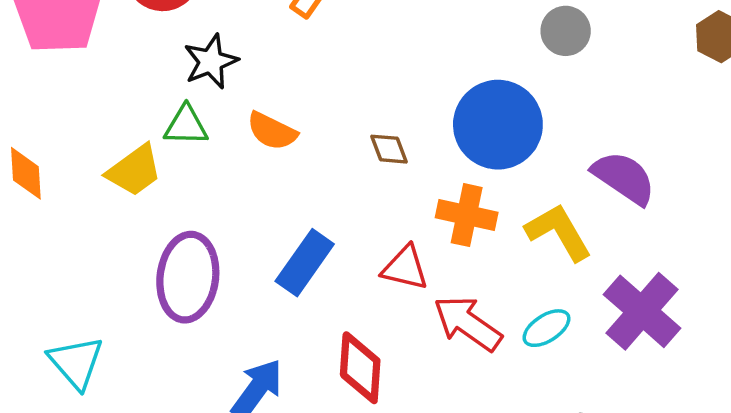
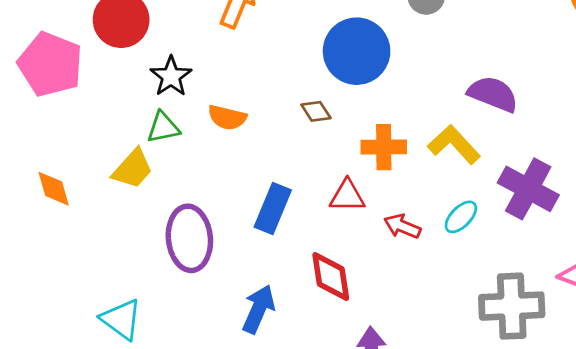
blue circle: (498, 125) -> (357, 51), moved
red arrow: (468, 323) -> (402, 226), size x0.7

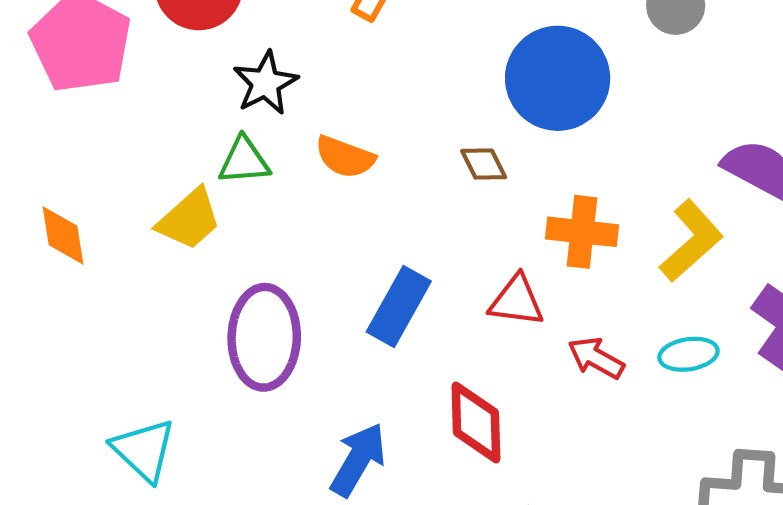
yellow L-shape: (454, 144) -> (691, 241), turned 84
cyan ellipse: (461, 217) -> (689, 354), turned 30

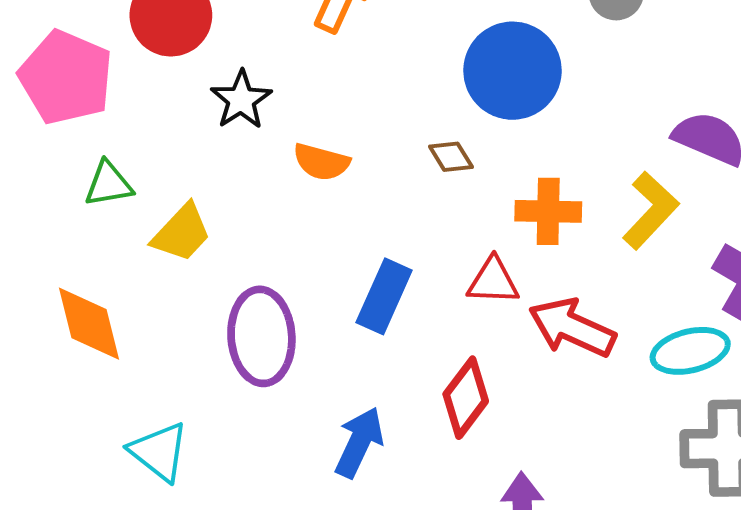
green triangle: (244, 161) -> (109, 184), moved
orange diamond: (63, 235) -> (89, 324), moved, size x1.4
cyan ellipse: (689, 354) -> (690, 351), moved, size x1.4
red arrow: (596, 358) -> (572, 328), size x1.6
red diamond: (476, 422) -> (466, 398), turned 44

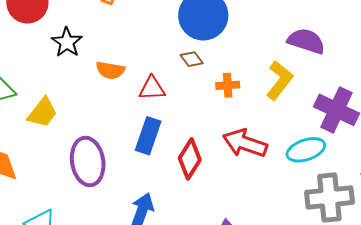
brown diamond: (451, 157) -> (192, 59), moved
orange cross: (548, 211) -> (228, 85), size x0.7
red triangle: (493, 281) -> (152, 88), moved
red diamond: (466, 398) -> (190, 159), moved

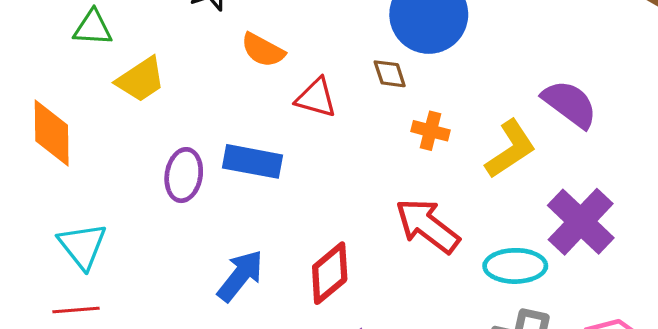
blue rectangle: (148, 136) -> (253, 161), moved, turned 63
red diamond: (190, 159) -> (330, 273), moved
purple ellipse: (88, 162) -> (184, 175), size x0.7

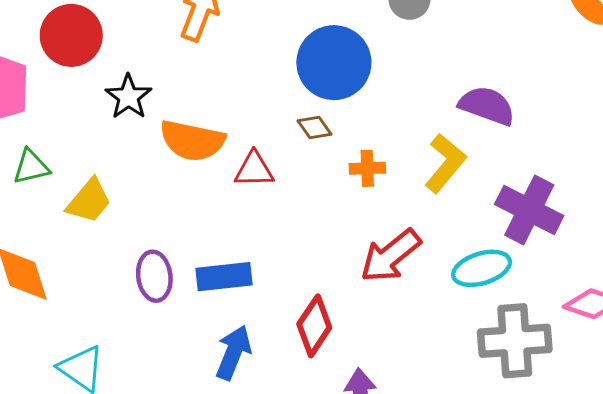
orange semicircle: (263, 50) -> (192, 141), size x1.5
blue rectangle: (253, 161) -> (224, 277), moved
red arrow: (427, 226) -> (391, 256), turned -60

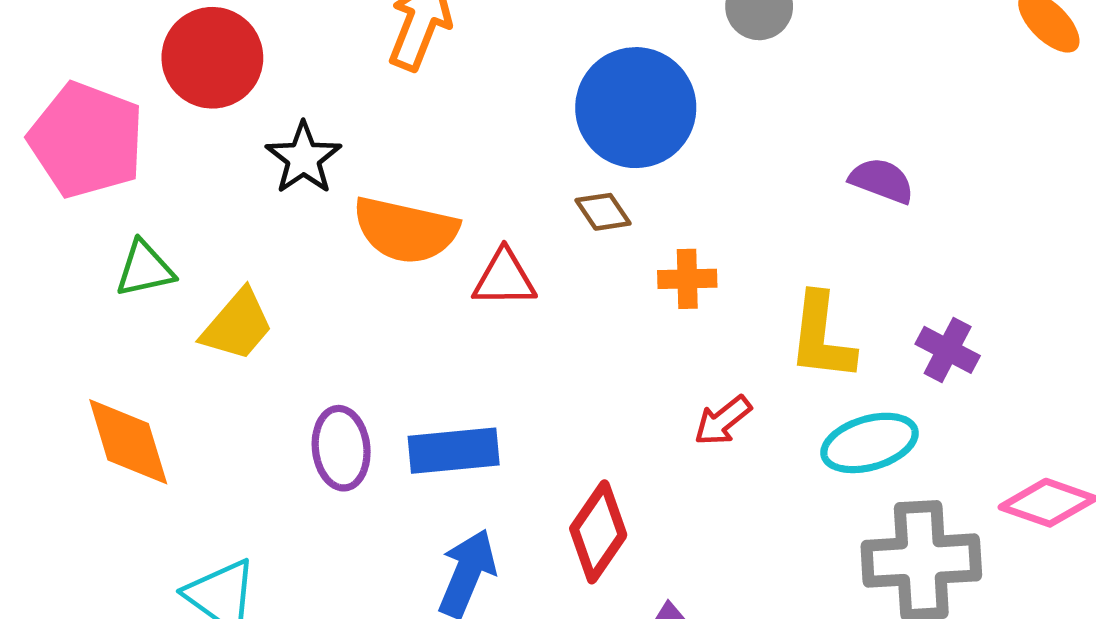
purple semicircle: (487, 106) -> (882, 181), size x0.7
yellow L-shape: (445, 163) -> (822, 337), moved, turned 146
purple cross: (529, 210) -> (948, 350), size x0.6
red arrow: (391, 256) -> (723, 421), size x0.6

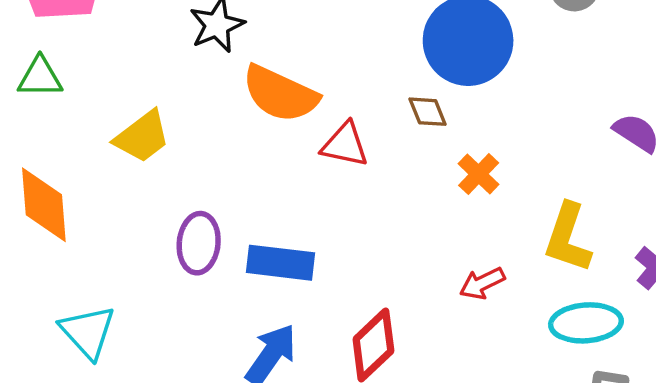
green triangle: (145, 269) -> (40, 77), moved
orange cross: (687, 279) -> (479, 174), turned 33

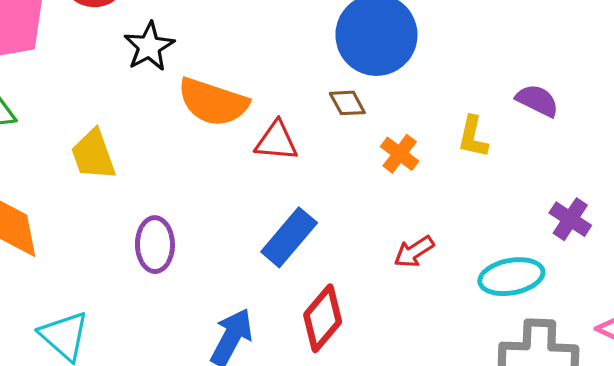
yellow trapezoid: (142, 137) -> (93, 155), turned 114
yellow L-shape: (568, 238) -> (473, 137), moved, size x0.7
blue rectangle: (281, 263) -> (289, 237), moved, turned -50

